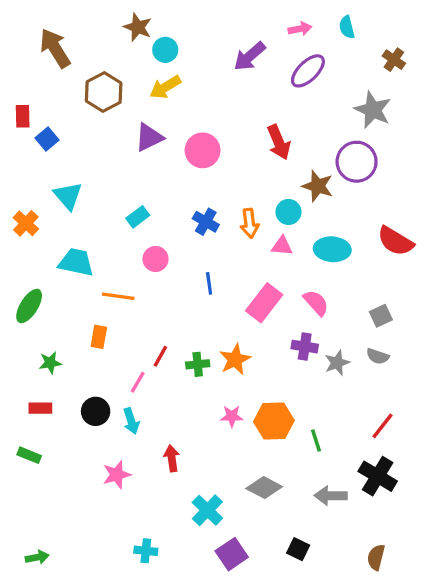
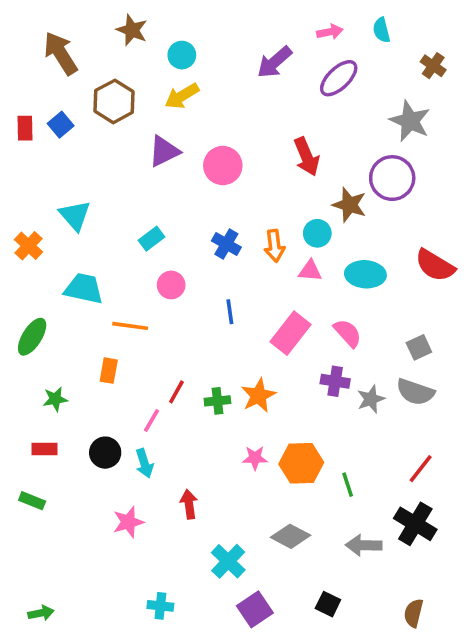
brown star: (138, 27) -> (132, 30), moved
blue square: (47, 139) -> (61, 125), moved
gray semicircle: (378, 356) -> (415, 392), size x1.5

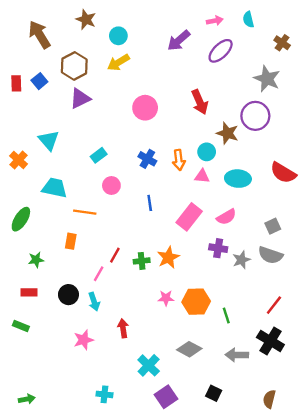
purple triangle: (164, 151) -> (80, 98), moved
pink semicircle: (348, 333) -> (226, 217), turned 102

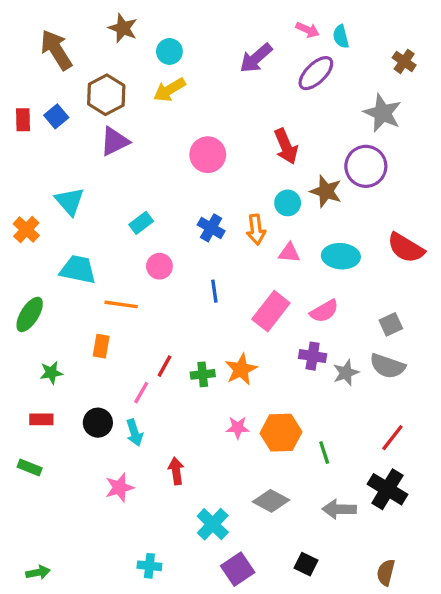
cyan semicircle: (248, 20) -> (341, 36), moved
pink arrow: (215, 21) -> (308, 30), turned 35
cyan circle: (207, 152) -> (288, 203), moved

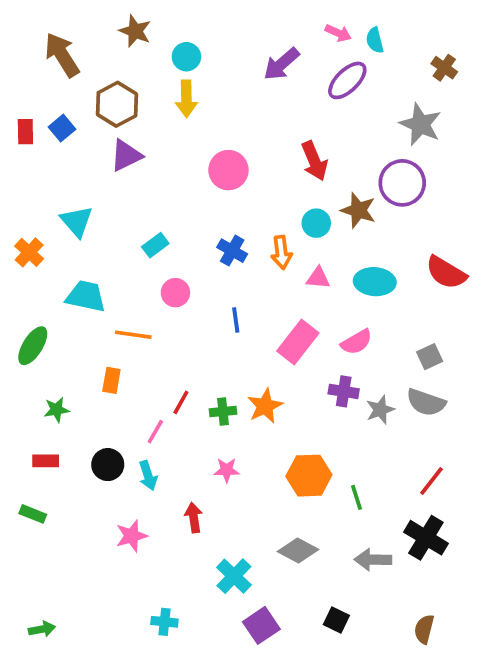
yellow arrow: (169, 90) -> (186, 99), turned -60
pink star: (238, 428) -> (227, 470), moved

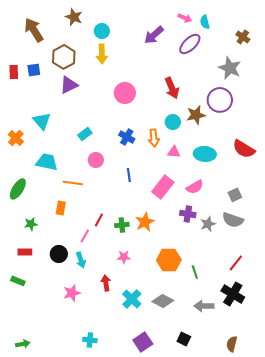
blue square: (62, 128) -> (34, 70), turned 32
brown star: (358, 210) -> (196, 115), turned -30
cyan cross: (234, 576) -> (132, 299), moved

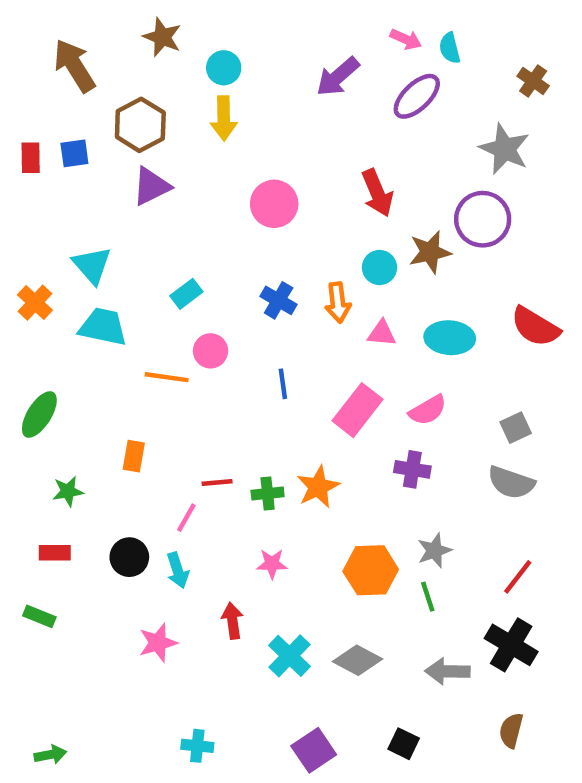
cyan trapezoid: (47, 162) -> (103, 327), moved
orange line: (73, 183) -> (167, 377), moved
red line: (99, 220) -> (217, 483), turned 56
gray star: (208, 224) -> (434, 551), moved
brown semicircle: (232, 344) -> (511, 730), moved

